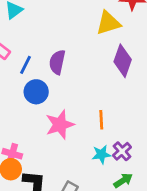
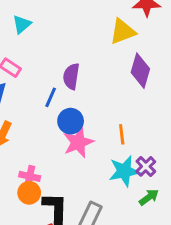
blue line: (25, 65) -> (51, 97), moved
blue circle: (36, 92) -> (71, 121), moved
cyan star: (101, 154) -> (124, 171), size x1.5

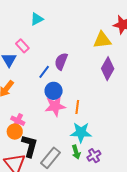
orange line: (122, 134) -> (77, 107), moved
purple cross: (146, 166) -> (94, 156), moved
green arrow: (149, 197) -> (76, 152), moved, turned 96

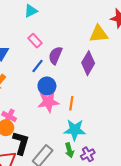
pink rectangle: (22, 46) -> (35, 41), moved
purple diamond: (108, 69) -> (88, 63), moved

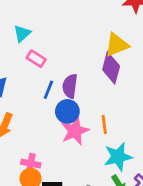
cyan triangle: (31, 11) -> (22, 33), moved
yellow triangle: (99, 34) -> (117, 45), moved
purple semicircle: (55, 55) -> (70, 86), moved

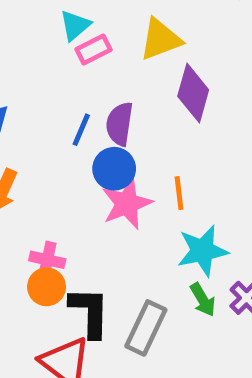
cyan triangle: (22, 33) -> (75, 25), moved
yellow triangle: (117, 45) -> (160, 39), moved
pink rectangle: (36, 59) -> (93, 50), moved, turned -60

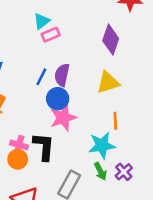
yellow triangle: (160, 39) -> (108, 83), moved
purple diamond: (193, 93) -> (111, 40), moved
orange line: (179, 193) -> (115, 121), moved
black L-shape: (90, 312) -> (44, 147), moved

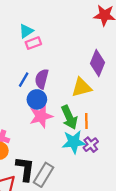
purple diamond: (111, 40) -> (98, 63), moved
black L-shape: (44, 147) -> (25, 169), moved
green arrow: (100, 171) -> (69, 117), moved, size x1.5
purple cross: (124, 172) -> (91, 145), moved

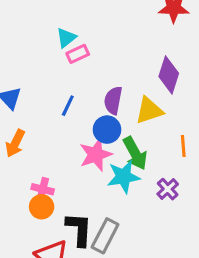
purple semicircle: (42, 79) -> (113, 100), moved
blue circle: (37, 99) -> (107, 130), moved
orange line: (86, 121) -> (183, 146), moved
cyan star: (74, 142) -> (124, 177), moved

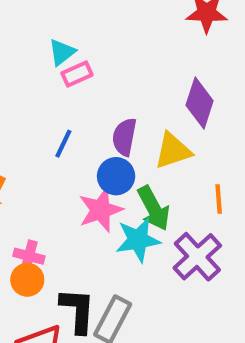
purple cross: (168, 189) -> (197, 257), size x1.6

